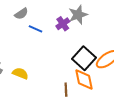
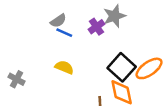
gray semicircle: (21, 14) -> (58, 21), moved
yellow semicircle: (20, 73) -> (64, 67), moved

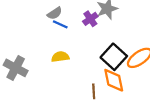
yellow semicircle: (64, 67) -> (60, 57), turned -30
gray cross: (17, 79) -> (16, 68), size x1.5

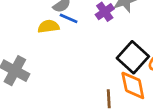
yellow semicircle: (60, 57) -> (48, 26), moved

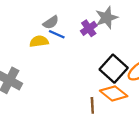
orange diamond: (133, 85) -> (114, 93), turned -40

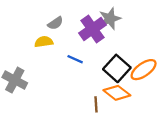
purple cross: (89, 28) -> (93, 29), size x1.6
blue line: (57, 34) -> (75, 59), moved

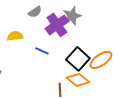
gray semicircle: (55, 23) -> (35, 12), moved

